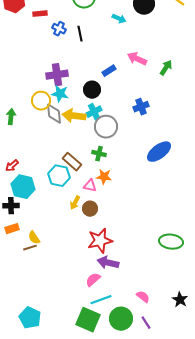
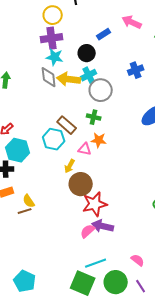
yellow circle: (41, 101) -> (53, 15), moved
brown circle: (90, 209) -> (81, 184), moved, size x1.5
pink semicircle: (93, 280) -> (88, 231), moved

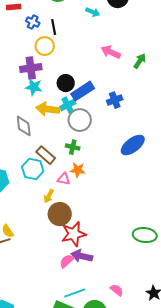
yellow circle: (53, 15) -> (45, 46), moved
blue rectangle: (104, 34) -> (83, 91), moved, size x1.6
gray diamond: (49, 77) -> (24, 126), moved

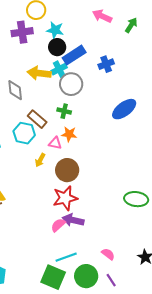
cyan star: (34, 87) -> (55, 30), moved
brown circle: (60, 214) -> (67, 170), moved

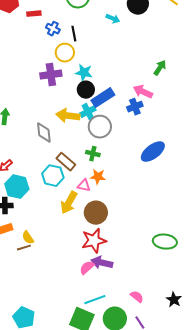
pink arrow: (102, 16) -> (143, 92), moved
yellow arrow: (40, 160) -> (69, 203), size x1.6

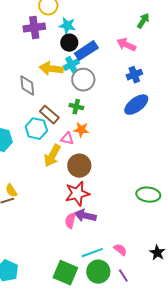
blue cross: (135, 107) -> (134, 75), moved
pink semicircle: (87, 268) -> (70, 221), turned -35
cyan line: (95, 300) -> (92, 253), moved

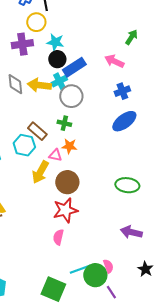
gray diamond: (27, 86) -> (15, 84), moved
green ellipse: (148, 195) -> (127, 185), moved
purple arrow: (85, 216) -> (131, 232), moved
pink semicircle: (120, 250) -> (108, 266), turned 32
green circle: (98, 272) -> (95, 275), moved

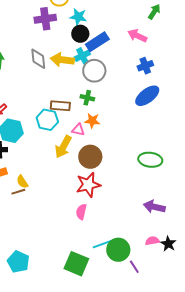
brown rectangle: (37, 131) -> (60, 106), turned -36
pink semicircle: (108, 266) -> (152, 241), moved, turned -80

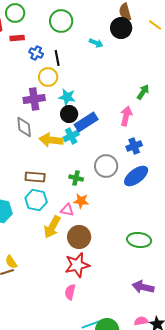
pink arrow: (137, 36) -> (126, 116), turned 78
gray diamond: (38, 59) -> (24, 127), moved
gray circle: (94, 71) -> (106, 166), moved
brown rectangle: (60, 106) -> (35, 177), moved

